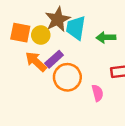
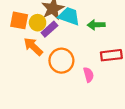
cyan trapezoid: (76, 28) -> (69, 16), turned 100
purple rectangle: (54, 59) -> (49, 29), moved

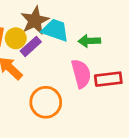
orange circle: (61, 61) -> (46, 102), moved
pink semicircle: (89, 75) -> (81, 74), moved, size x1.5

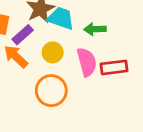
yellow circle: (16, 38) -> (53, 52), moved
purple rectangle: (31, 46) -> (23, 35), moved

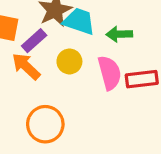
orange circle: (51, 91) -> (45, 124), moved

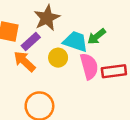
cyan trapezoid: (79, 21) -> (75, 41), moved
green arrow: (119, 34) -> (97, 36), turned -36

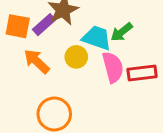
purple rectangle: (31, 41) -> (44, 25), moved

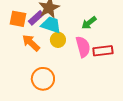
cyan trapezoid: (97, 38) -> (51, 25), moved

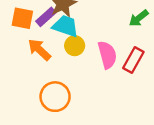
green arrow: (89, 23) -> (139, 18), moved
red rectangle: (103, 51) -> (133, 60), turned -54

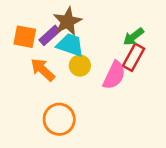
green arrow: (139, 18) -> (133, 37), moved
pink semicircle: (107, 55) -> (114, 75), turned 40
red rectangle: (133, 60) -> (133, 57), moved

